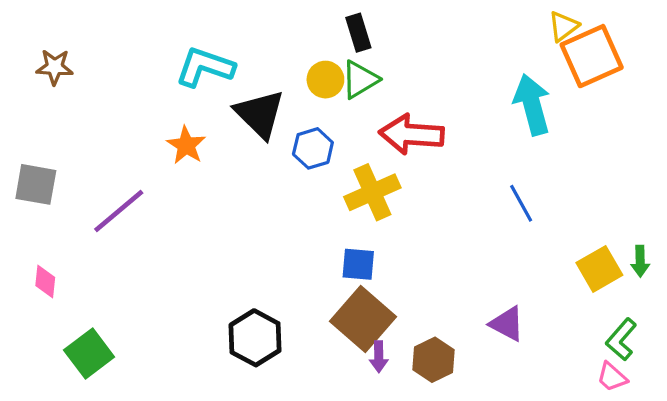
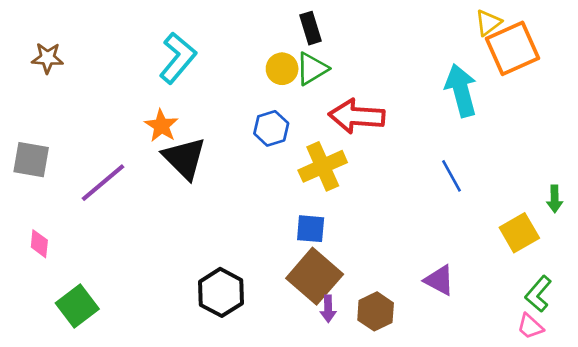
cyan L-shape: (205, 67) -> (178, 58), turned 111
black triangle: (260, 114) -> (184, 158), moved
green arrow: (640, 261) -> (555, 199), moved

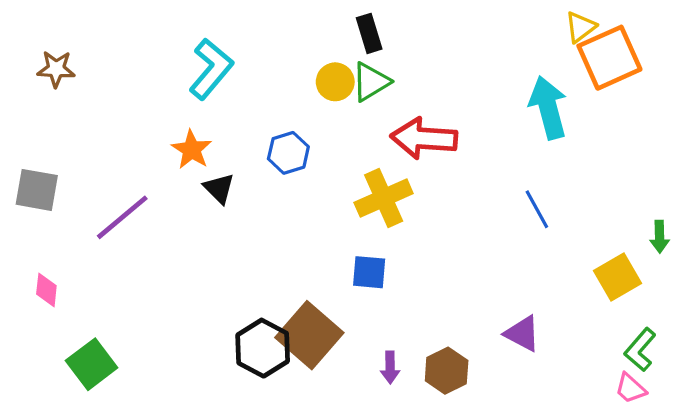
blue hexagon: (271, 128) -> (288, 153), moved
black triangle: (184, 158) -> (219, 188), size x0.6
brown square: (315, 276) -> (309, 335), moved

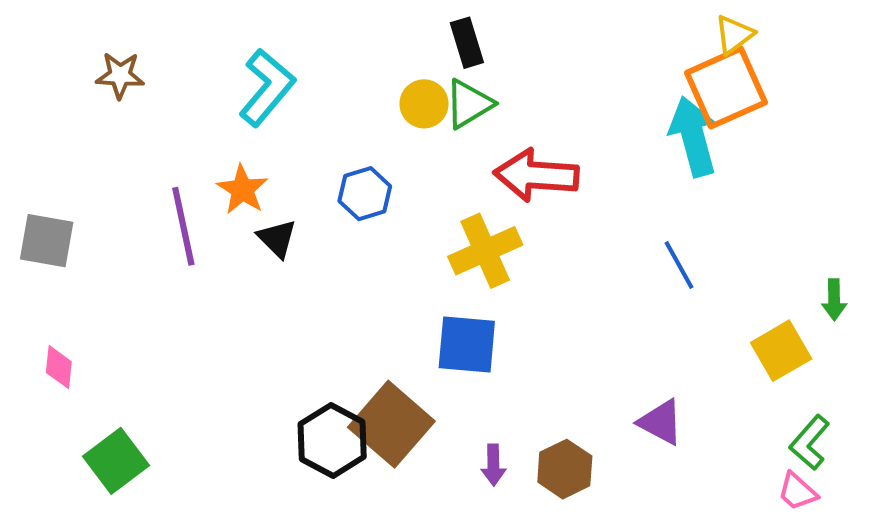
orange square: (609, 58) -> (726, 88), moved
brown star: (56, 69) -> (120, 75), moved
purple line: (122, 217) -> (183, 226), moved, turned -62
blue square: (369, 272) -> (467, 345), size x1.4

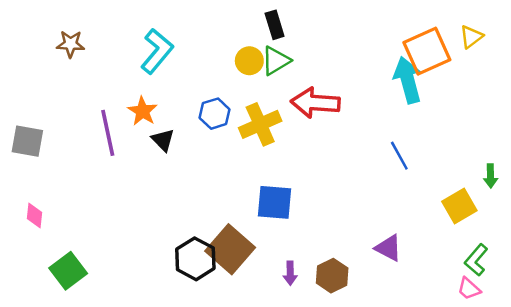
yellow triangle: (734, 34) -> (471, 37), moved
yellow cross: (485, 251) -> (260, 124), moved

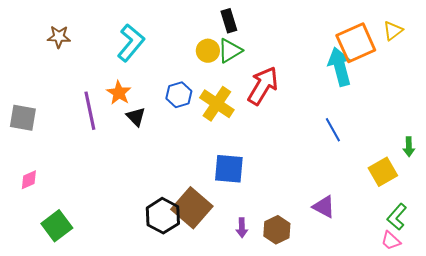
red arrow: (315, 103) -> (263, 86), turned 117
yellow cross: (260, 124) -> (217, 104), turned -32
pink diamond: (35, 216) -> (29, 180), turned 60

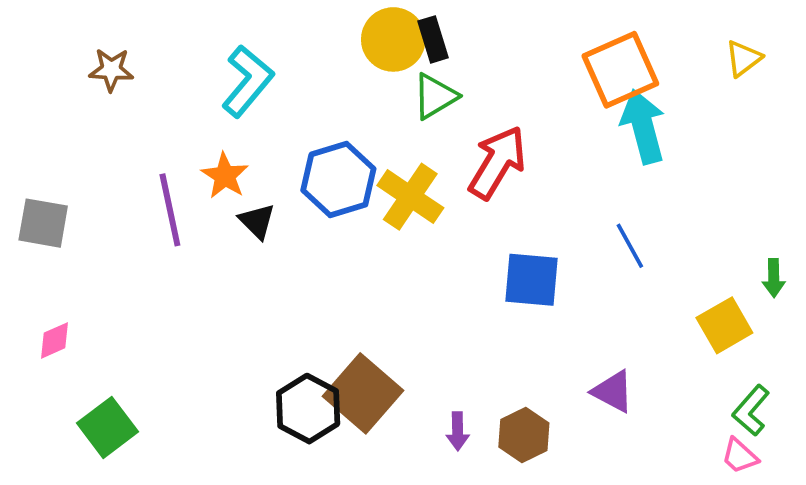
orange square: (356, 43) -> (620, 70), moved
yellow circle: (208, 51) -> (393, 39), moved, size x1.4
blue hexagon: (179, 95) -> (338, 180), size x1.5
blue square: (229, 169) -> (531, 280), moved

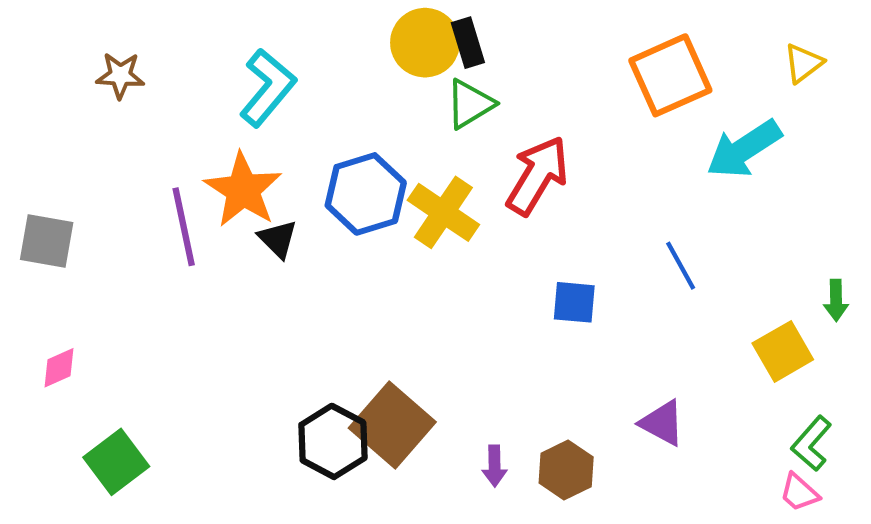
cyan arrow: (643, 127) -> (744, 149), moved, turned -108
orange star: (225, 176) -> (243, 190), size x1.5
blue square: (531, 280) -> (574, 302), size x0.7

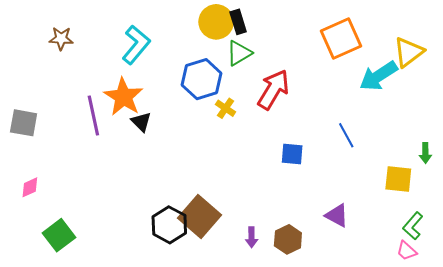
yellow triangle: (803, 63) -> (409, 52), moved, size x1.5
blue hexagon: (366, 194) -> (202, 79), moved
yellow cross: (443, 212) -> (226, 108), size x0.6
yellow square: (783, 351) -> (398, 179), turned 36

